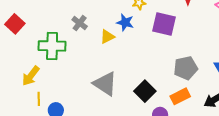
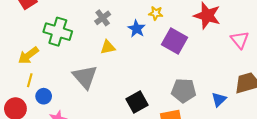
gray cross: (80, 23) -> (103, 18), moved
yellow triangle: (107, 37) -> (108, 47), moved
gray triangle: (105, 84) -> (85, 77), moved

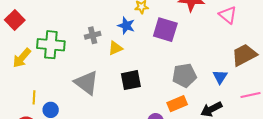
gray cross: (103, 18) -> (93, 35), moved, turned 35
yellow triangle: (108, 47) -> (115, 48), moved
yellow arrow: (28, 55) -> (22, 58), moved
black square: (137, 102) -> (131, 80), moved, turned 30

